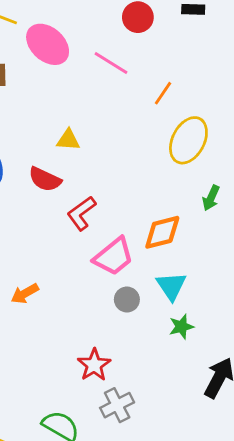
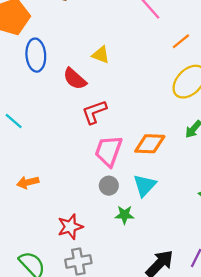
pink trapezoid: (114, 257) -> (108, 151), turned 132
orange arrow: (25, 294) -> (28, 182), moved
green star: (181, 327) -> (125, 215), moved

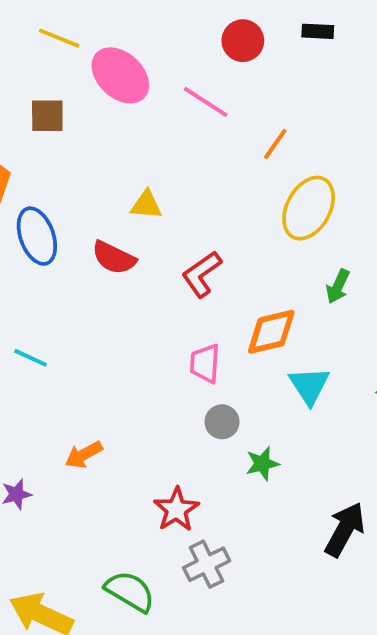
red L-shape: (94, 112) -> (202, 274), moved
pink trapezoid: (108, 151) -> (205, 363), size x0.7
cyan triangle: (145, 185) -> (309, 386), moved

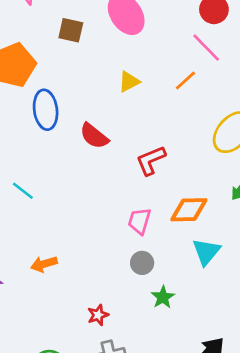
pink line: (206, 102) -> (206, 48), moved
orange line: (275, 144) -> (185, 80), moved
yellow triangle: (146, 205) -> (129, 82), moved, turned -45
green star: (262, 464) -> (163, 297), turned -30
red star: (176, 509) -> (98, 315), size x0.7

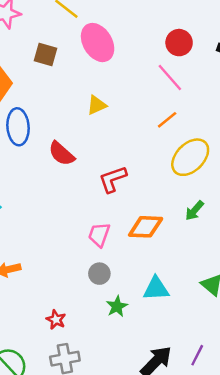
orange line: (185, 80) -> (167, 120), moved
cyan triangle: (206, 252) -> (156, 289), moved, turned 44
red star: (98, 315) -> (56, 320), turned -30

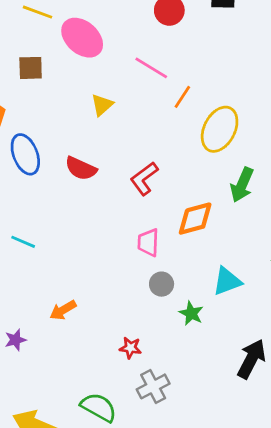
pink line: (170, 78) -> (151, 68), moved
green arrow: (194, 211) -> (242, 185), size x1.4

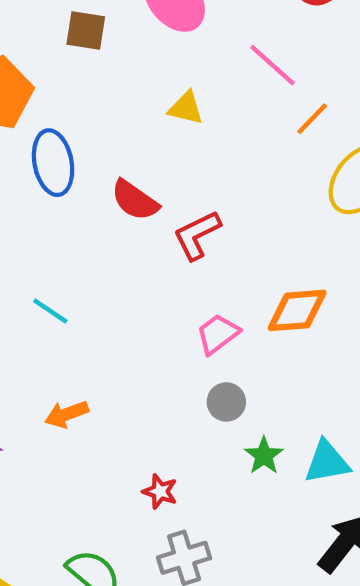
yellow triangle: (102, 105) -> (186, 108), turned 45
red L-shape: (144, 179) -> (197, 235), moved
cyan line: (23, 242) -> (50, 311), moved
pink trapezoid: (148, 243) -> (218, 334), turned 40
cyan triangle: (227, 281) -> (327, 462), moved

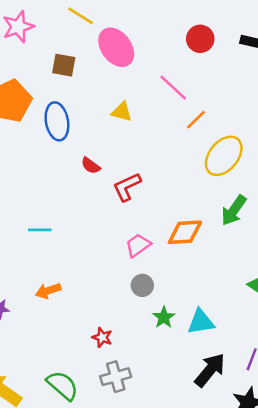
blue ellipse: (53, 163) -> (57, 121), moved
red semicircle: (135, 200) -> (91, 166), size x0.7
cyan line: (50, 311) -> (40, 230), turned -35

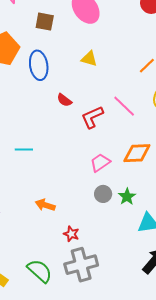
pink line: (173, 88) -> (124, 106), moved
orange arrow: (48, 291) -> (45, 205), moved, turned 36
green star: (164, 317) -> (127, 197), moved
gray cross: (116, 377) -> (81, 265), size x1.4

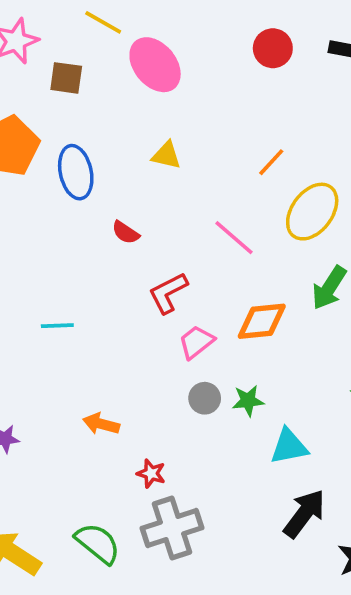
brown square: (45, 22) -> (66, 78), moved
red L-shape: (92, 117) -> (168, 293), moved
green star: (127, 197) -> (248, 401), turned 30

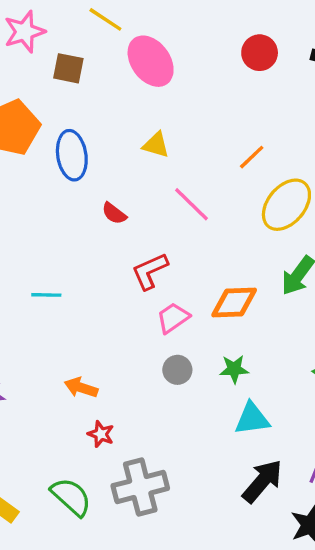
pink line: (234, 238) -> (191, 204), moved
green star: (248, 401) -> (234, 369), moved
red star: (151, 473) -> (101, 434), moved

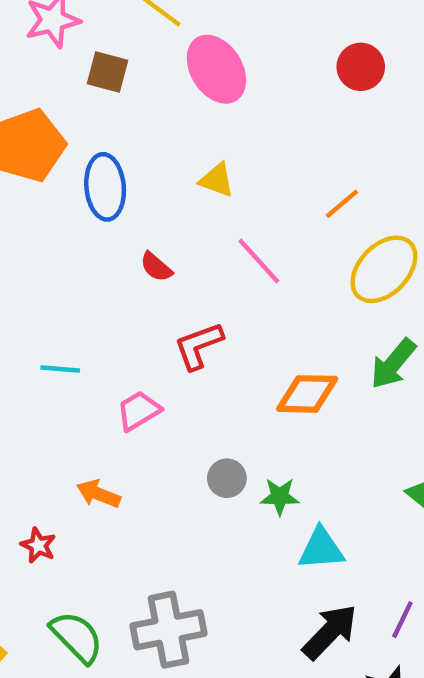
pink trapezoid: (173, 318) -> (139, 411), moved
green star: (234, 369) -> (280, 497), moved
red star: (101, 434) -> (38, 545), moved

